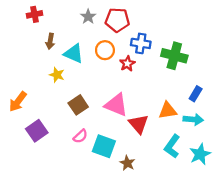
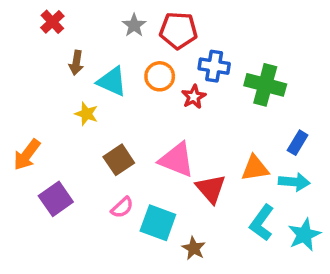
red cross: (35, 14) -> (52, 22), turned -32

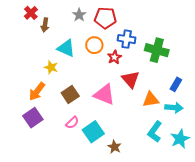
brown arrow: (76, 63) -> (45, 25), moved
orange arrow: (27, 155) -> (37, 91), moved
red triangle: (211, 189) -> (131, 79), moved
cyan square: (158, 223) -> (93, 132), turned 35

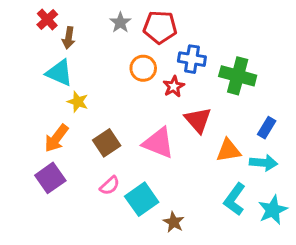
cyan triangle: (66, 48) -> (59, 73), moved

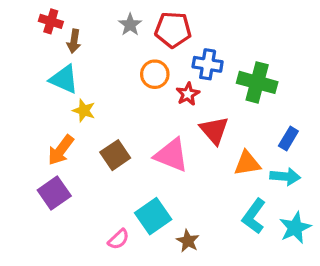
red cross: (47, 19) -> (51, 21), turned -30
pink semicircle: (110, 186) -> (118, 239), moved

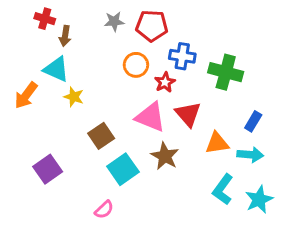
gray star: (130, 25) -> (114, 21), turned 30
orange arrow: (61, 150) -> (26, 95), moved
pink triangle: (171, 155) -> (150, 117), moved
cyan square: (153, 216) -> (123, 169), moved
brown star: (188, 241) -> (165, 156), moved, size x1.4

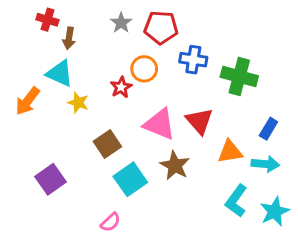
gray star: (114, 21) -> (121, 23), turned -30
red star: (165, 82) -> (121, 87), moved

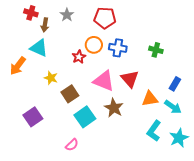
gray star: (121, 23) -> (67, 15), moved
blue cross: (193, 60) -> (118, 48), moved
green cross: (239, 76) -> (156, 50), size x0.6
yellow star: (78, 103) -> (51, 78), moved
cyan arrow: (265, 164) -> (173, 107), turned 30

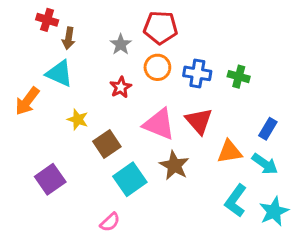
gray star: (67, 15) -> (121, 44), moved
orange circle: (94, 45) -> (157, 67), moved
blue cross: (118, 48) -> (197, 73), moved

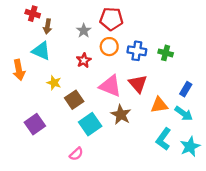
orange arrow: (27, 101) -> (19, 70), turned -48

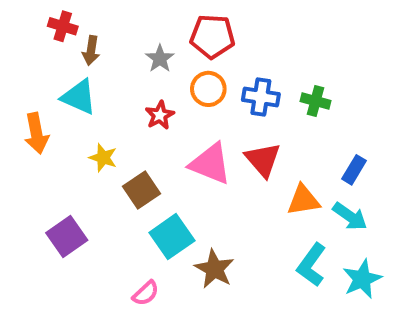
brown star: (121, 115) -> (214, 269), moved

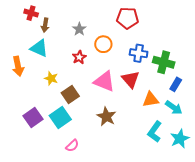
red pentagon: (212, 36) -> (127, 18), moved
blue cross: (261, 97) -> (139, 53), moved
green cross: (316, 101) -> (164, 62), moved, size x1.5
cyan square: (172, 237) -> (60, 118), moved
brown star: (214, 269) -> (106, 117), moved

